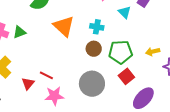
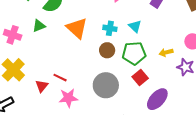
cyan triangle: (125, 12) -> (135, 26), moved
green triangle: (19, 32) -> (39, 26), moved

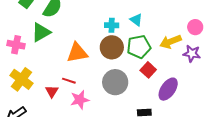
green triangle: (39, 26) -> (41, 32), size x1.5
orange triangle: (77, 28) -> (77, 53), moved, turned -45
brown circle: (107, 50) -> (112, 47), size x1.5
yellow arrow: (166, 52) -> (171, 42), size x1.5

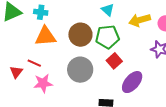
cyan cross: (112, 25) -> (41, 12), moved
yellow arrow: (171, 42) -> (140, 20), moved

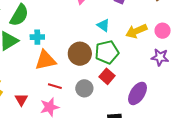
red square: (114, 61) -> (107, 76), moved
red line: (34, 63) -> (55, 86), moved
gray circle: (80, 70) -> (84, 88), size x0.7

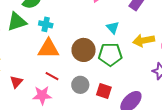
red square: (107, 76) -> (104, 91), moved, turned -35

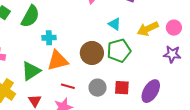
green triangle: (17, 22) -> (31, 71), moved

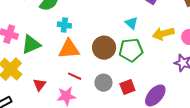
green triangle: (31, 71) -> (31, 44), moved
red square: (122, 88) -> (127, 87), turned -35

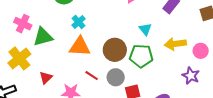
cyan cross: (64, 25) -> (79, 22), turned 32
red line: (75, 76) -> (92, 76), moved
gray circle: (103, 83) -> (116, 77), moved

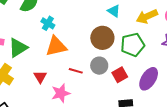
brown circle: (115, 50) -> (102, 38), moved
green pentagon: (141, 56) -> (133, 45), moved
red triangle: (46, 78) -> (40, 77), moved

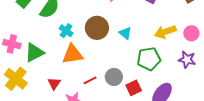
cyan triangle: (114, 11) -> (125, 33), moved
brown circle: (102, 38) -> (97, 28), moved
red line: (76, 71) -> (90, 80), turned -48

